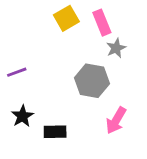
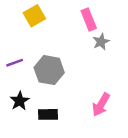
yellow square: (66, 18) -> (34, 16), moved
gray hexagon: (92, 81) -> (49, 70), moved

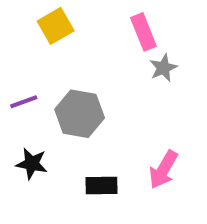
black star: (20, 101) -> (32, 164), turned -30
black rectangle: (48, 114) -> (102, 186), moved

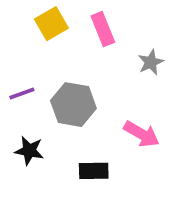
pink rectangle: (143, 32) -> (103, 29), moved
pink arrow: (163, 170) -> (142, 134), moved, turned -90

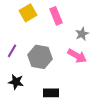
purple line: (22, 94) -> (12, 51), turned -40
pink arrow: (142, 134) -> (77, 56), moved

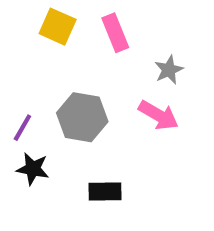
yellow square: (28, 13) -> (58, 27), turned -36
purple line: (12, 51) -> (22, 128), moved

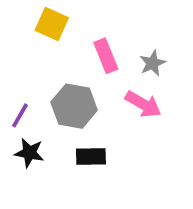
pink rectangle: (115, 33) -> (106, 56), moved
black rectangle: (105, 191) -> (91, 156), moved

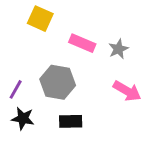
pink rectangle: (106, 56) -> (82, 43), turned -45
pink arrow: (143, 104) -> (127, 91), moved

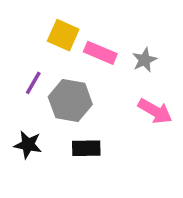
yellow square: (40, 19) -> (63, 35), moved
purple line: (16, 89) -> (33, 83), moved

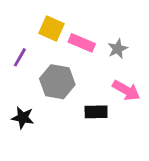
purple line: (33, 83) -> (20, 57), moved
black rectangle: (86, 148) -> (96, 112), moved

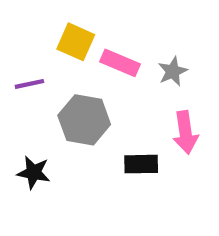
purple line: (20, 57) -> (29, 84), turned 48
pink arrow: (126, 90) -> (185, 132), turned 52

